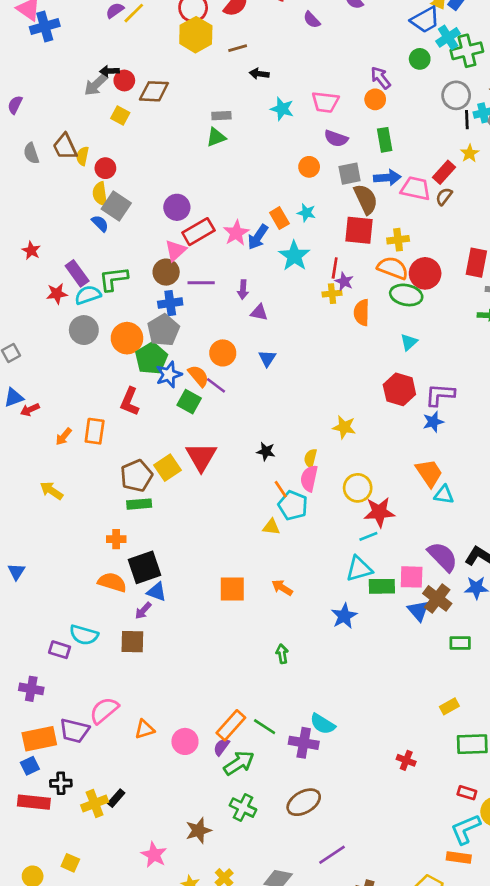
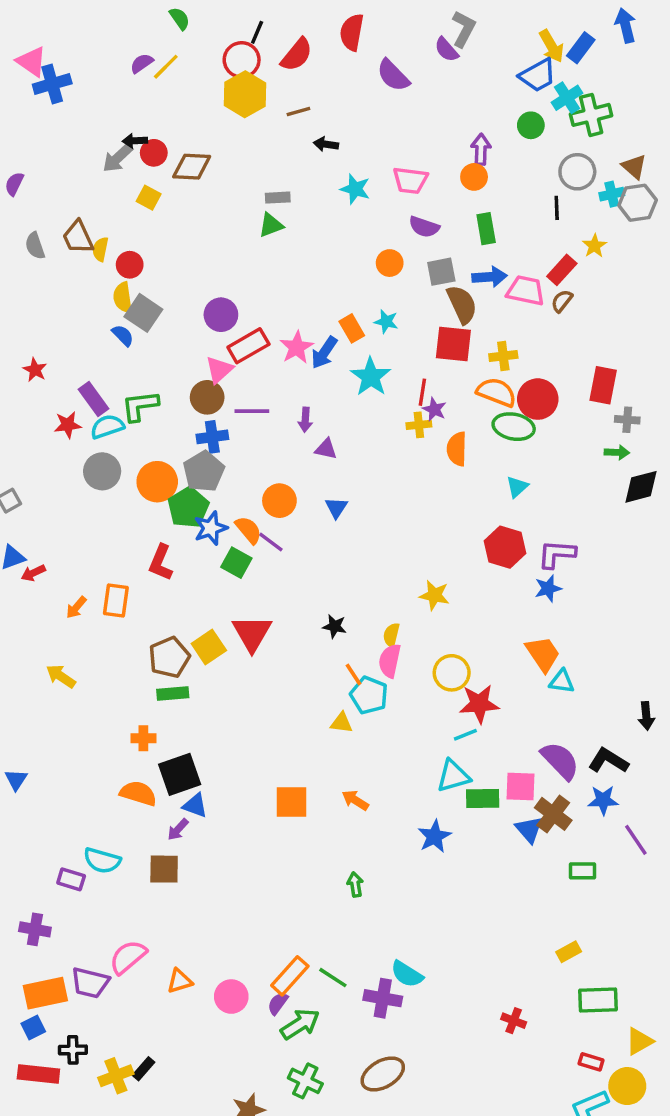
purple semicircle: (312, 20) -> (393, 75), size x1.5
purple arrow: (381, 78) -> (481, 149), turned 40
black line: (467, 120) -> (557, 208), moved

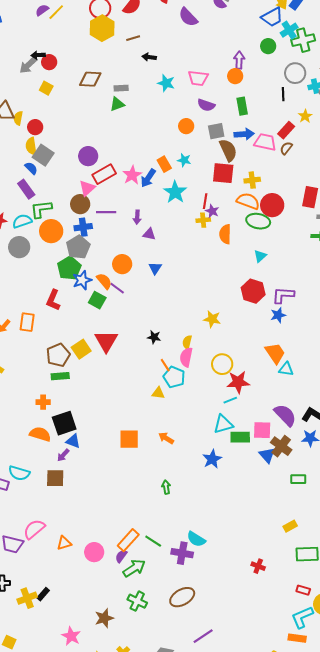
brown diamond: (192, 167) -> (90, 79), moved
purple rectangle: (94, 399) -> (26, 189), moved
orange circle: (157, 482) -> (51, 231), moved

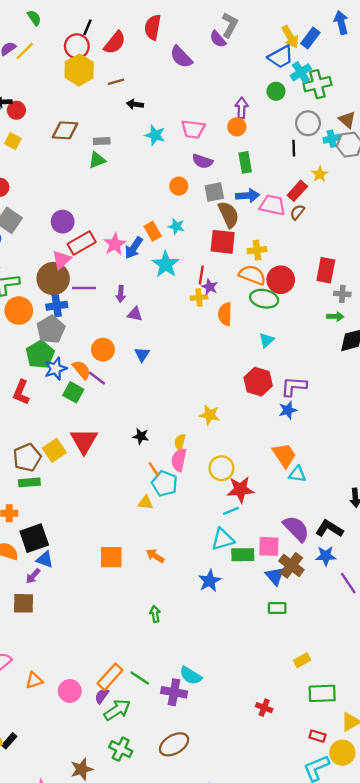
brown circle: (80, 204) -> (53, 279), size x1.4
green rectangle: (298, 479) -> (277, 608), moved

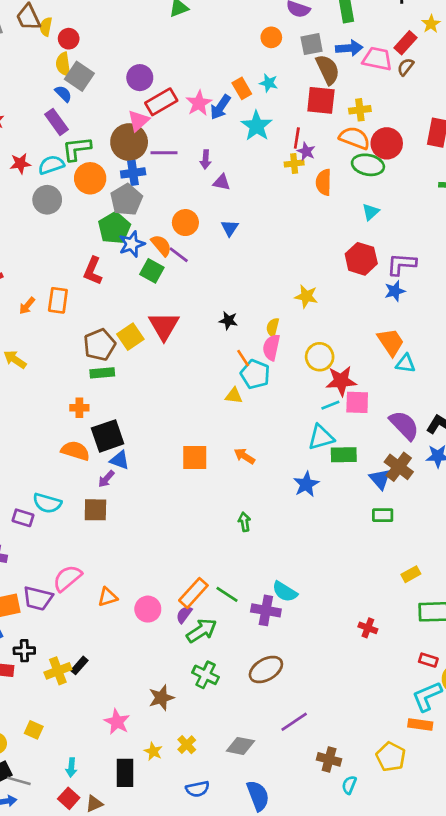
pink square: (269, 546) -> (357, 402), moved

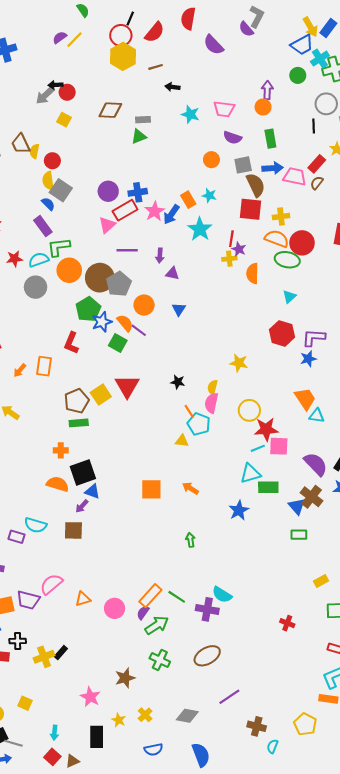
brown circle: (129, 142) -> (100, 278), moved
blue cross: (133, 173) -> (138, 192), moved
gray pentagon: (126, 200) -> (119, 284), moved

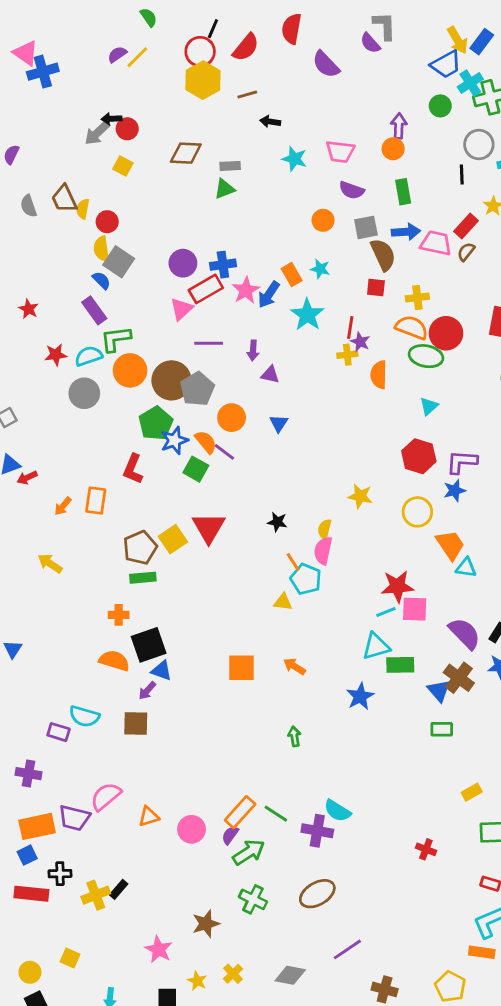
gray L-shape: (257, 16) -> (385, 26), turned -30
red square: (250, 209) -> (376, 287), size x0.6
yellow circle: (249, 410) -> (417, 512), moved

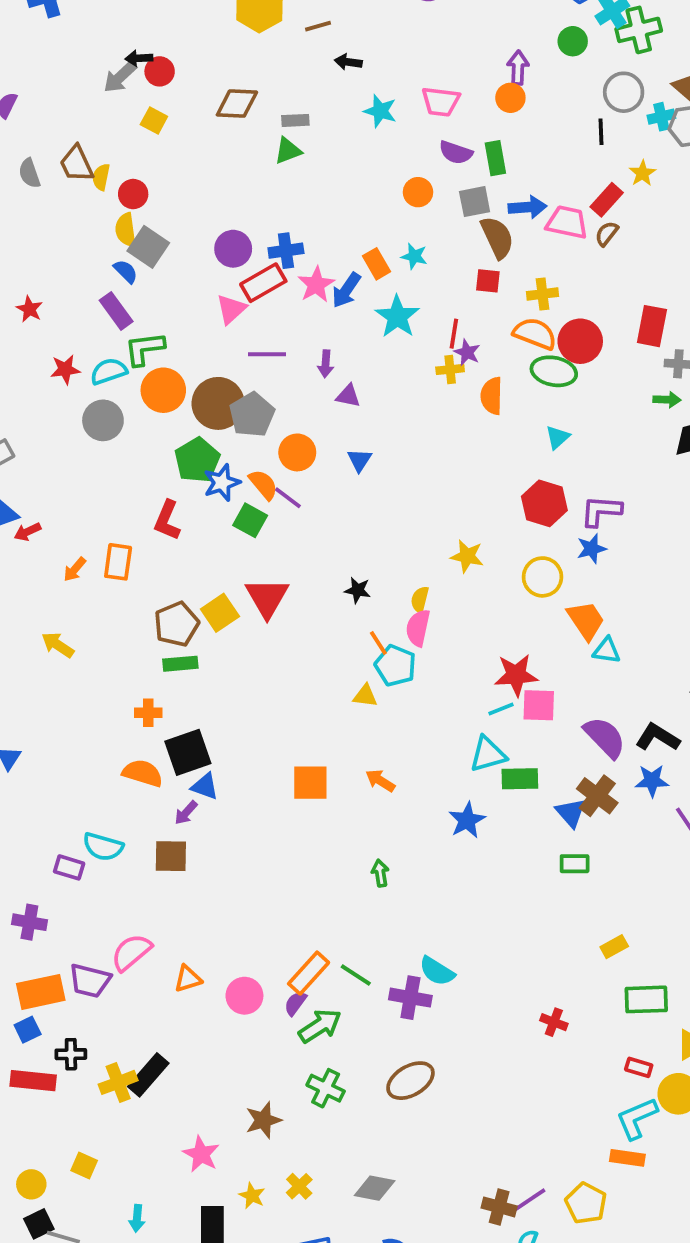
green rectangle: (403, 192) -> (495, 158), moved
black rectangle: (119, 889) -> (148, 1075), size x1.6
purple line: (347, 949) -> (527, 1201), moved

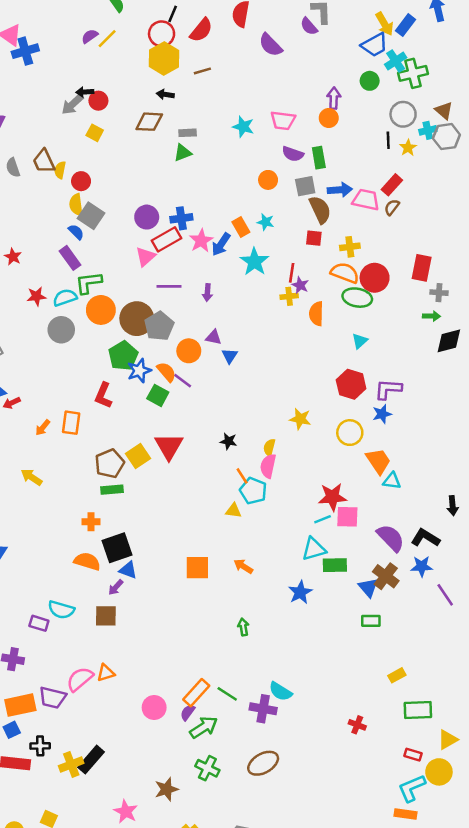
black arrow: (348, 62) -> (165, 94), moved
yellow star: (642, 173) -> (408, 148), moved
purple triangle: (348, 396) -> (214, 337), moved
orange triangle: (188, 979) -> (106, 673), moved

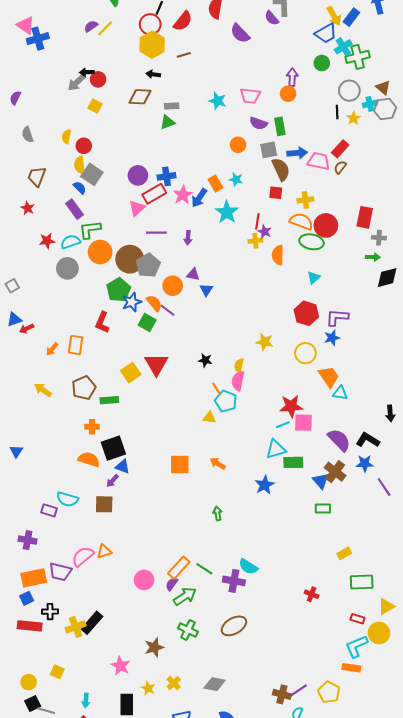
brown trapezoid: (44, 161) -> (37, 176), moved, turned 45
brown pentagon: (110, 464) -> (84, 388), moved

